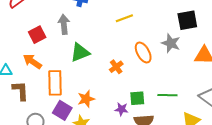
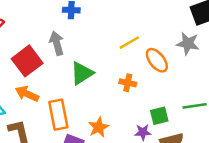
yellow line: (124, 18) -> (129, 43), moved
red square: (37, 35) -> (27, 61), size x1.4
orange cross: (116, 67) -> (128, 83), turned -32

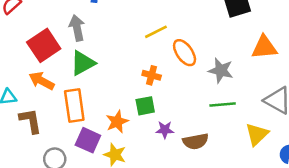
gray star: (188, 44) -> (221, 70), moved
green triangle: (82, 73) -> (83, 63), moved
green square: (159, 116) -> (145, 106), moved

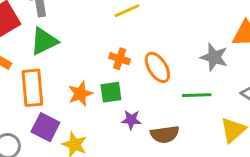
orange ellipse: (185, 53) -> (157, 67), moved
gray star: (221, 70) -> (214, 57), moved
orange star: (117, 122) -> (80, 94), moved

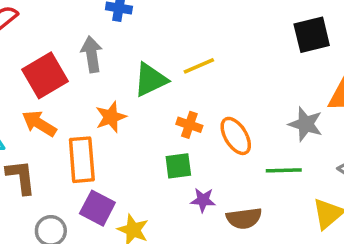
green triangle: (44, 41) -> (150, 80), moved
orange star: (80, 94) -> (111, 117), moved

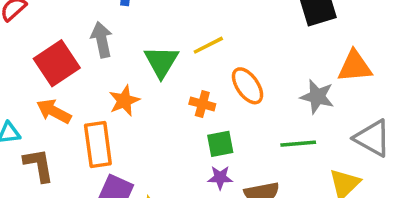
green triangle: (150, 80) -> (161, 62), turned -30
orange ellipse: (236, 136) -> (248, 86), moved
green square: (178, 166) -> (220, 144), moved

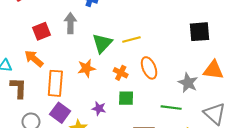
red square: (57, 63) -> (42, 31), size x0.7
orange star: (124, 101) -> (86, 68), moved
purple star: (220, 178) -> (99, 108), moved

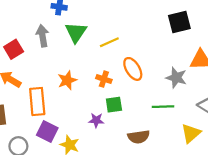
green triangle: (102, 43) -> (76, 32), moved
purple star: (99, 108) -> (96, 120), moved

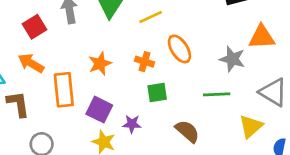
purple star: (96, 120) -> (132, 124), moved
purple square: (47, 132) -> (99, 110), moved
brown semicircle: (139, 137) -> (187, 131), turned -130

